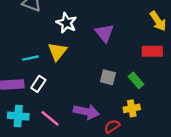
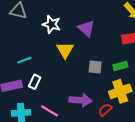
yellow triangle: (57, 52) -> (65, 50), moved
green rectangle: (136, 80) -> (120, 66), turned -56
yellow cross: (132, 108) -> (120, 91), size x1.5

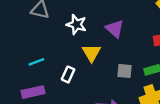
cyan line: (24, 60) -> (36, 62), moved
white rectangle: (35, 82) -> (68, 74), moved

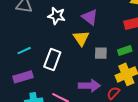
yellow triangle: (91, 53) -> (81, 38), moved
white rectangle: (68, 74) -> (52, 60), size x1.5

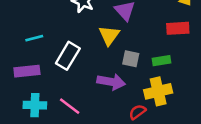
purple arrow: (89, 86) -> (111, 82), moved

